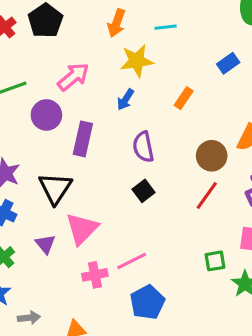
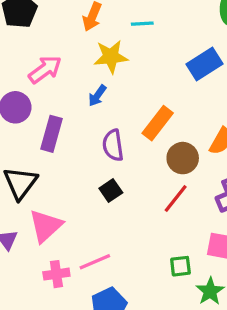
blue rectangle: (228, 63) -> (205, 64), size x1.5
orange rectangle: (184, 98) -> (158, 123), moved, size x1.5

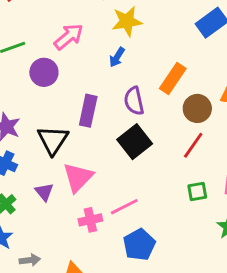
purple rectangle: (51, 134) -> (88, 111), moved
black square: (111, 190) -> (135, 142), size x1.6
green square: (180, 266) -> (197, 192), moved

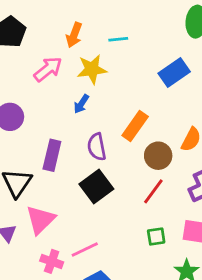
pink arrow: (69, 37) -> (48, 69), moved
pink cross: (90, 220) -> (52, 261), turned 30

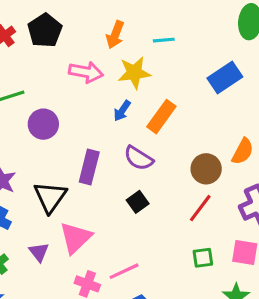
pink arrow: (48, 69) -> (86, 72), turned 48
orange rectangle: (135, 126) -> (161, 117), moved
purple semicircle: (97, 147) -> (139, 158), turned -48
black square: (96, 186) -> (138, 202), size x0.6

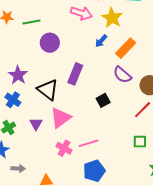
yellow star: (134, 73) -> (112, 18), turned 30
purple semicircle: (139, 158) -> (122, 75), moved
black triangle: (50, 197) -> (48, 90), turned -35

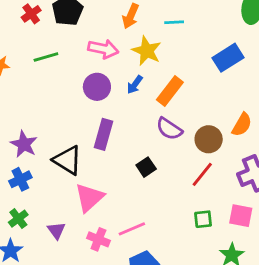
green line: (31, 22) -> (46, 57), moved
purple circle: (50, 43) -> (97, 87), moved
blue cross: (13, 100) -> (20, 179), turned 35
purple triangle: (36, 124) -> (56, 230), moved

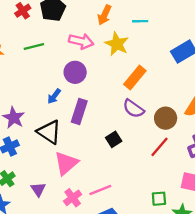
blue arrow: (135, 85) -> (54, 96), moved
green square: (203, 219) -> (159, 199), moved
pink cross: (98, 239) -> (73, 198), turned 30

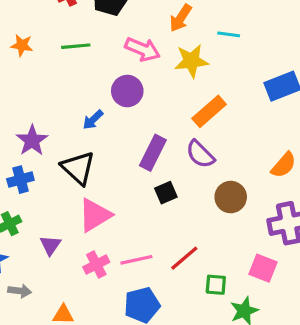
yellow star: (117, 44) -> (191, 61), turned 30
purple rectangle: (79, 111) -> (153, 153), moved
brown circle: (166, 118) -> (231, 197), moved
red line: (160, 147) -> (184, 258), moved

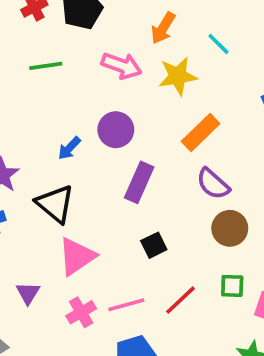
cyan line: (229, 34) -> (218, 44), turned 40
purple circle: (127, 91) -> (116, 130), moved
purple semicircle: (200, 154) -> (213, 184), moved
black square: (166, 193) -> (154, 245), moved
green square: (216, 285) -> (232, 286), moved

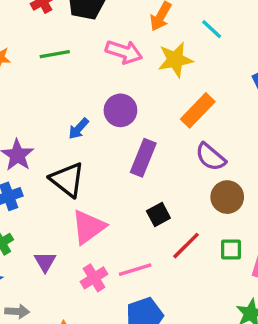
red line: (181, 300) -> (186, 246), moved

